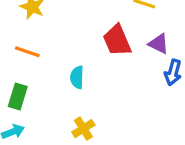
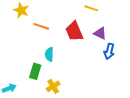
orange line: (27, 52) -> (41, 26), moved
green rectangle: (18, 97) -> (35, 71), moved

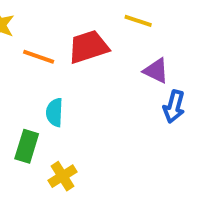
red trapezoid: (74, 31) -> (88, 47), moved, turned 95

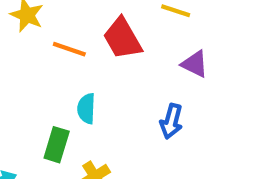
red trapezoid: (88, 47) -> (122, 38), turned -102
blue arrow: (174, 106) -> (171, 121), moved

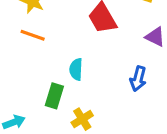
orange line: (69, 49) -> (33, 35), moved

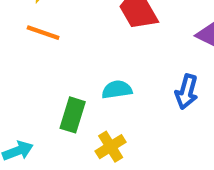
cyan semicircle: (76, 69) -> (117, 90), moved, turned 80

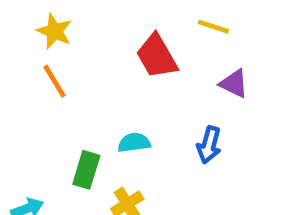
orange line: (43, 33) -> (55, 81), turned 40

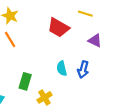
red trapezoid: (157, 56) -> (58, 28), turned -30
cyan semicircle: (134, 143) -> (62, 68), moved, turned -96

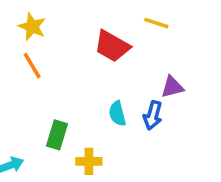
purple triangle: (95, 41) -> (172, 87), moved, turned -40
yellow cross: (44, 97) -> (89, 161), turned 32

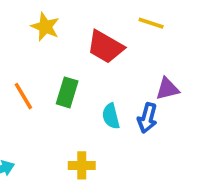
yellow star: (32, 27) -> (45, 27), moved
orange line: (32, 66) -> (23, 96), moved
green rectangle: (57, 135) -> (67, 92), moved

